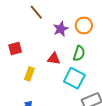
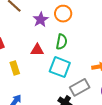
yellow rectangle: (29, 74) -> (15, 68), turned -32

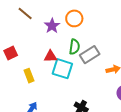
cyan square: (60, 67) -> (62, 69), moved
gray rectangle: (80, 87) -> (90, 55), moved

